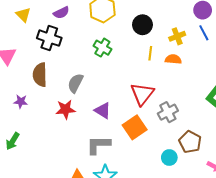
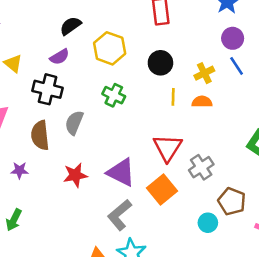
gray semicircle: (75, 83) -> (74, 123), moved
purple triangle: (103, 111) -> (121, 172), size x1.4
gray L-shape: (98, 145) -> (120, 215), turned -35

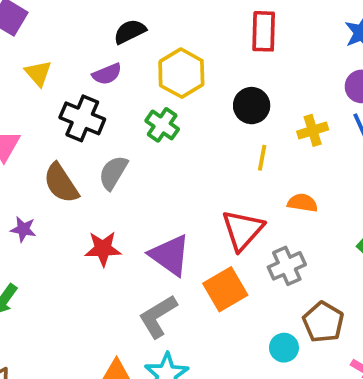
green cross: (114, 95) -> (162, 125), moved
orange semicircle: (202, 102) -> (302, 203), moved
brown semicircle: (40, 135) -> (61, 183), turned -36

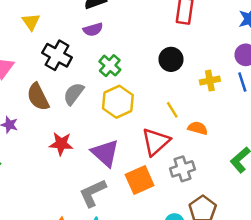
yellow hexagon: (181, 73) -> (118, 102), moved
purple semicircle: (107, 74) -> (93, 30), moved
yellow line: (262, 158) -> (172, 110), moved, turned -49

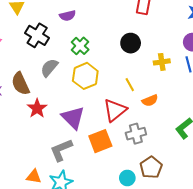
brown semicircle: (38, 97) -> (20, 84), moved
orange semicircle: (198, 128) -> (150, 101), turned 140
red star: (61, 144) -> (37, 108), turned 30

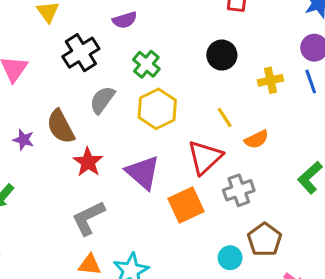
black cross: (37, 35) -> (81, 53), turned 30
gray L-shape: (61, 150) -> (88, 218), moved

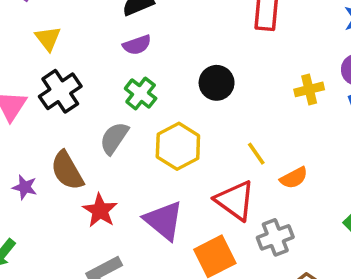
black cross: (81, 53) -> (60, 91), moved
black circle: (222, 55) -> (217, 83), moved
green cross: (146, 64) -> (141, 93), moved
yellow cross: (270, 80) -> (309, 89), moved
red triangle: (205, 157) -> (235, 200), turned -39

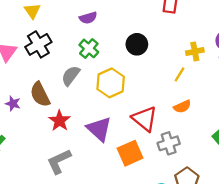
yellow line: (256, 154) -> (180, 74), moved, turned 64

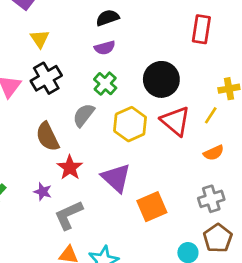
black circle: (137, 44) -> (161, 79), size x1.4
purple star: (13, 104) -> (43, 192), moved
red triangle: (145, 119) -> (176, 121), moved
gray cross: (169, 143) -> (211, 199), moved

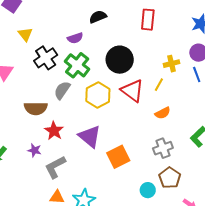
black semicircle: (108, 18) -> (98, 17), moved
black cross: (46, 78) -> (46, 58), moved
green cross: (105, 84) -> (77, 65), size x1.4
brown semicircle: (48, 137) -> (36, 108), turned -60

